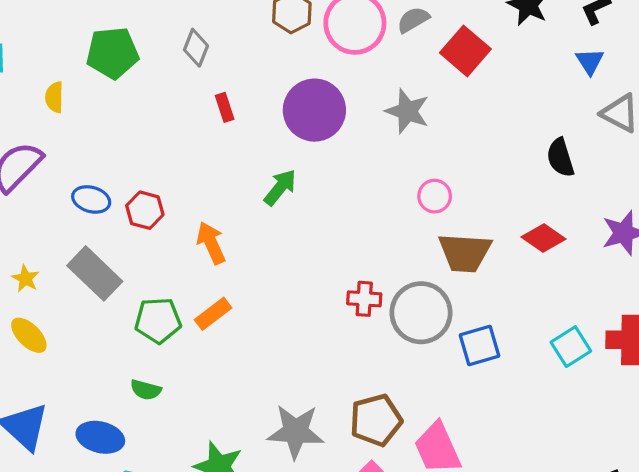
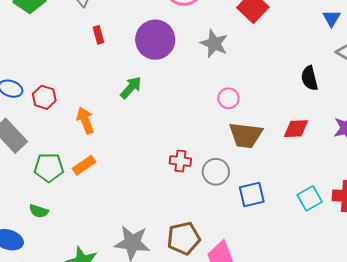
red diamond: (544, 238) -> (296, 129), turned -40
gray circle: (421, 313) -> (216, 172), size x0.7

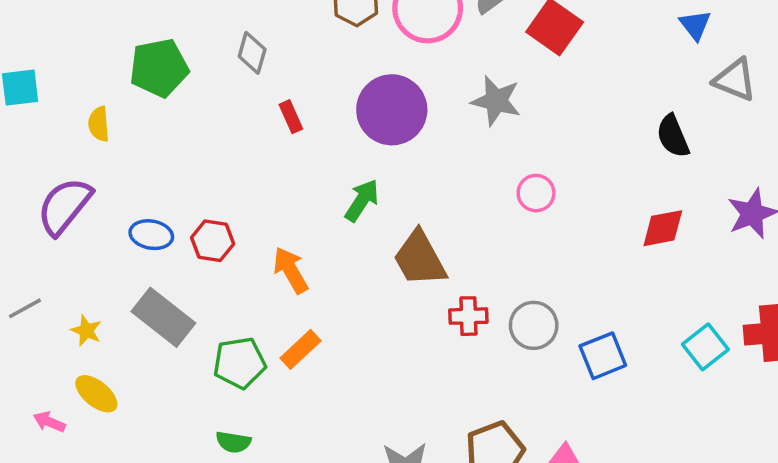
brown trapezoid: (246, 135) -> (420, 259), moved, turned 63

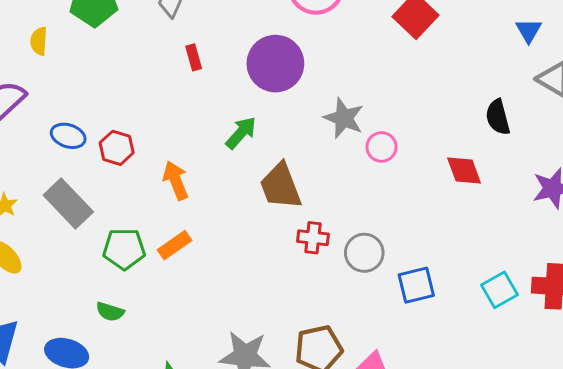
gray star: (496, 101) -> (344, 118), moved
red diamond: (663, 228) -> (464, 170), moved, turned 72

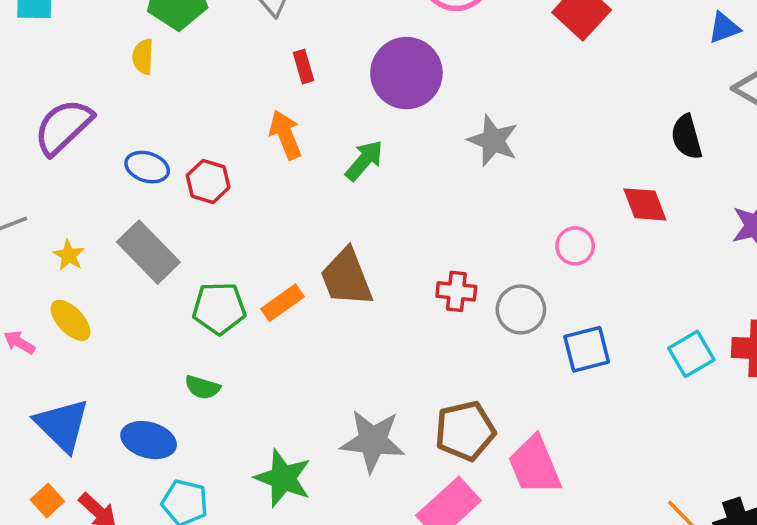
blue triangle: (529, 31) -> (724, 28), turned 40
yellow semicircle: (39, 41) -> (143, 57), moved
pink circle: (381, 147) -> (575, 246), moved
orange arrow: (176, 180) -> (285, 135), moved
brown trapezoid: (281, 186) -> (346, 277), moved

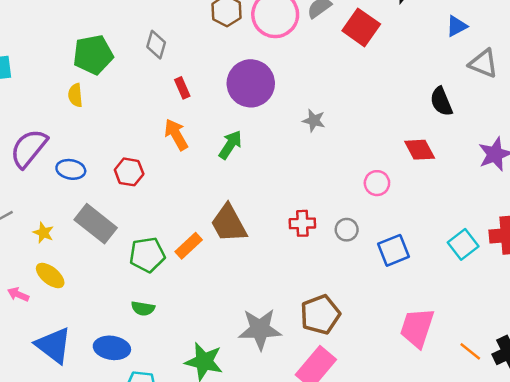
gray star: (493, 141) -> (314, 121), size x0.7
blue ellipse: (147, 167) -> (71, 169), moved
gray circle: (521, 309) -> (347, 230), size x0.7
pink trapezoid: (535, 465) -> (417, 328), moved, turned 48

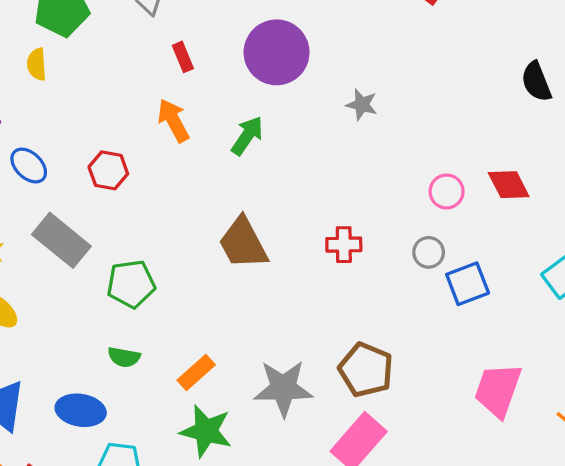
red diamond: (420, 150) -> (509, 185), moved
blue ellipse: (71, 169) -> (29, 166), turned 32
gray circle: (347, 230) -> (429, 252), moved
orange rectangle: (189, 246) -> (196, 373), moved
brown pentagon: (320, 315) -> (366, 370), turned -30

